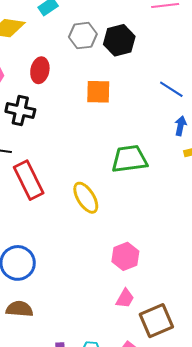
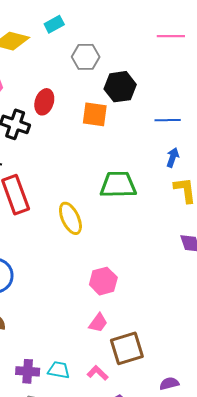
black hexagon: (119, 40) -> (120, 87), moved
red ellipse: (40, 70) -> (44, 102), moved
blue line: (171, 89) -> (168, 120), turned -40

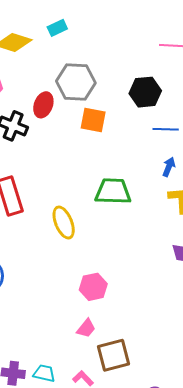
gray hexagon: (86, 57) -> (76, 82), moved, size x1.4
black hexagon: (120, 87) -> (145, 92), moved

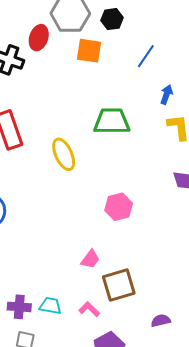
black hexagon: (145, 92) -> (112, 19), moved, size x0.7
blue line: (166, 129) -> (146, 56), moved, turned -55
pink hexagon: (93, 287) -> (119, 207), moved

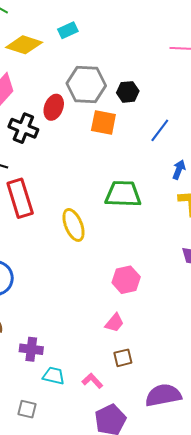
pink trapezoid: (90, 259) -> (115, 323), moved
brown square: (119, 285) -> (123, 358), size x0.6
purple cross: (19, 307) -> (31, 349), moved
purple semicircle: (161, 321) -> (163, 395), size x1.8

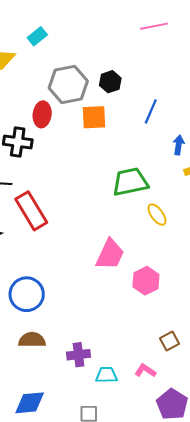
yellow ellipse: (74, 225) -> (157, 215), moved, size x0.7
pink hexagon: (126, 280) -> (146, 281), moved
pink trapezoid: (115, 323) -> (110, 254), moved, size x1.6

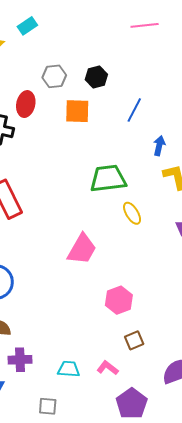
gray hexagon: (68, 85) -> (54, 76), size x0.6
pink hexagon: (146, 281) -> (119, 300), moved
purple cross: (78, 355) -> (20, 360), moved

